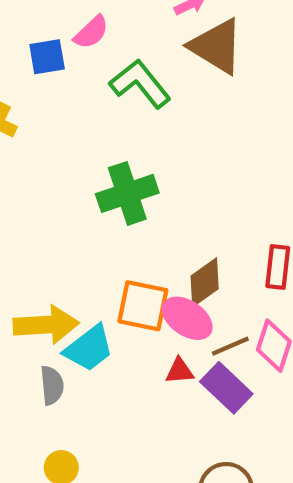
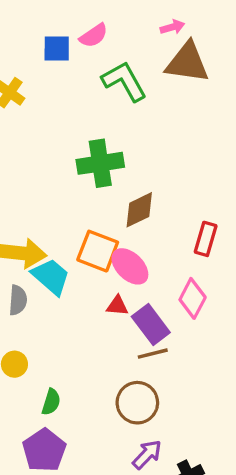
brown triangle: (216, 46) -> (187, 63), turned -33
brown diamond: (205, 282) -> (139, 210), moved
brown line: (230, 346) -> (153, 354), moved
cyan trapezoid: (89, 348) -> (51, 277), turned -111

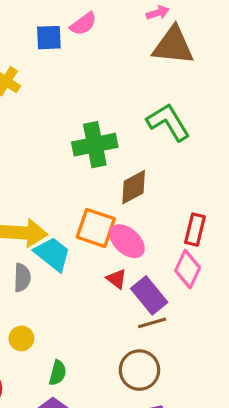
green L-shape: (124, 81) -> (168, 122), moved
red rectangle: (206, 239) -> (195, 230), moved
red triangle: (117, 306) -> (117, 279), turned 35

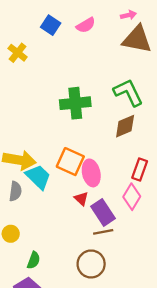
pink semicircle: (83, 24) -> (86, 25), moved
blue square: (49, 38) -> (51, 25), turned 30
brown diamond: (134, 187) -> (125, 126), moved
pink ellipse: (127, 241) -> (91, 173), turned 30

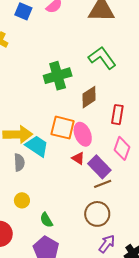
brown diamond: (125, 126) -> (89, 97), moved
red rectangle: (140, 169) -> (117, 115), moved
green semicircle: (34, 260) -> (46, 220), turned 140

